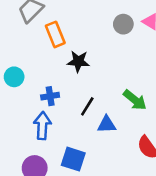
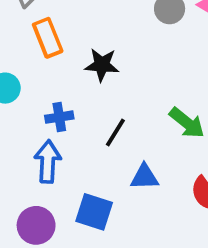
orange rectangle: (55, 34) -> (48, 38), moved
blue triangle: (107, 124) -> (144, 177), moved

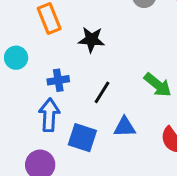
blue square: (94, 212) -> (82, 138), moved

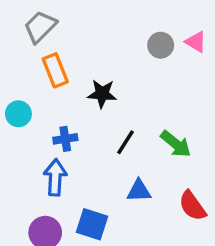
black line: (102, 92) -> (126, 142), moved
blue square: (82, 138) -> (92, 224), moved

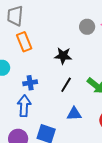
gray trapezoid: (40, 27) -> (15, 16), turned -40
black star: (102, 94) -> (63, 56), moved

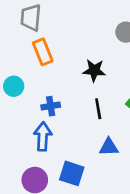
black line: (66, 85) -> (98, 109), turned -42

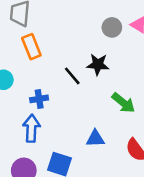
black star: (94, 70) -> (98, 64), moved
black line: (98, 109) -> (72, 76), moved, turned -30

